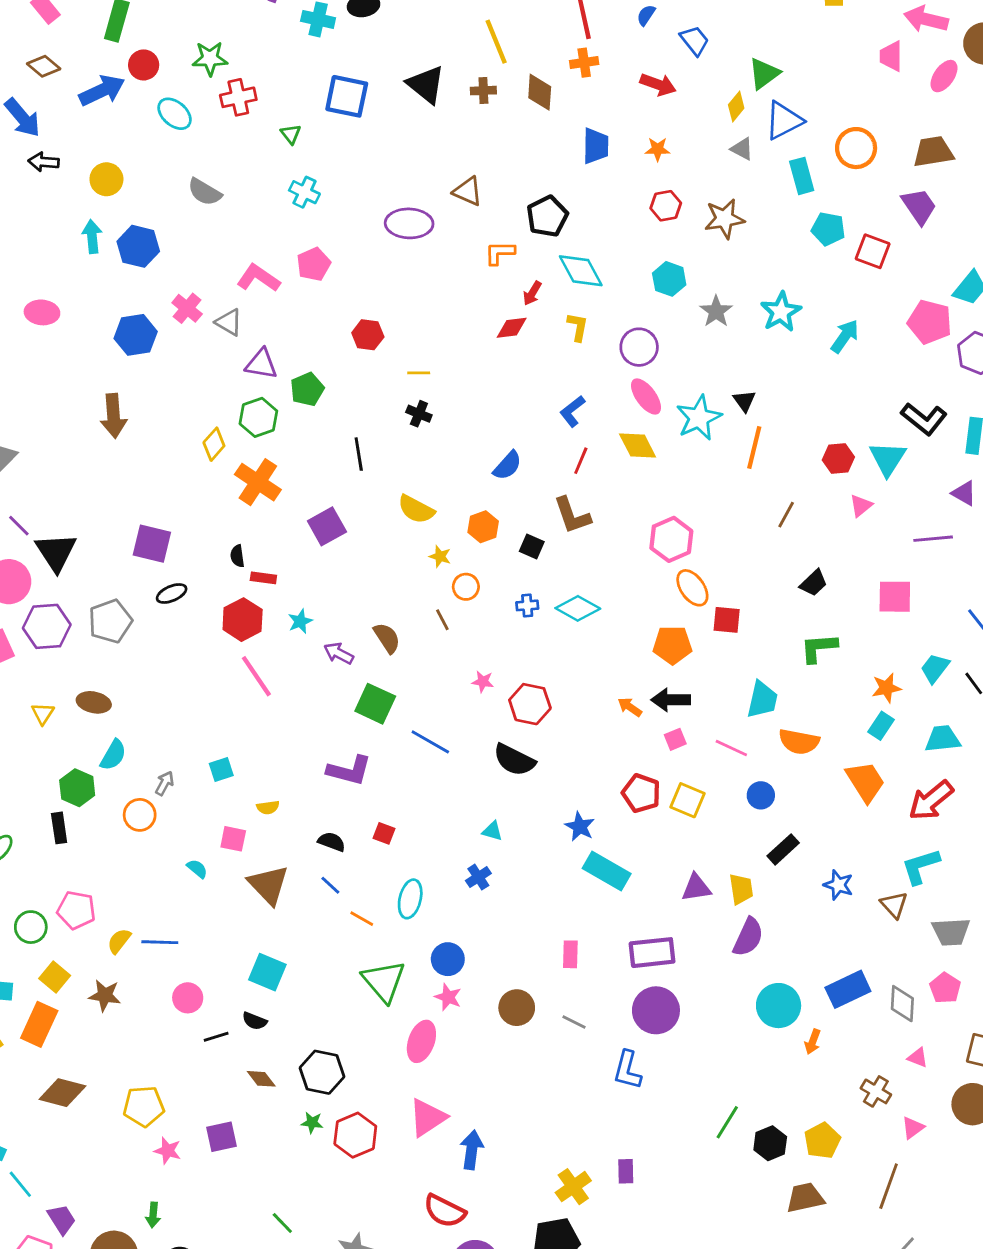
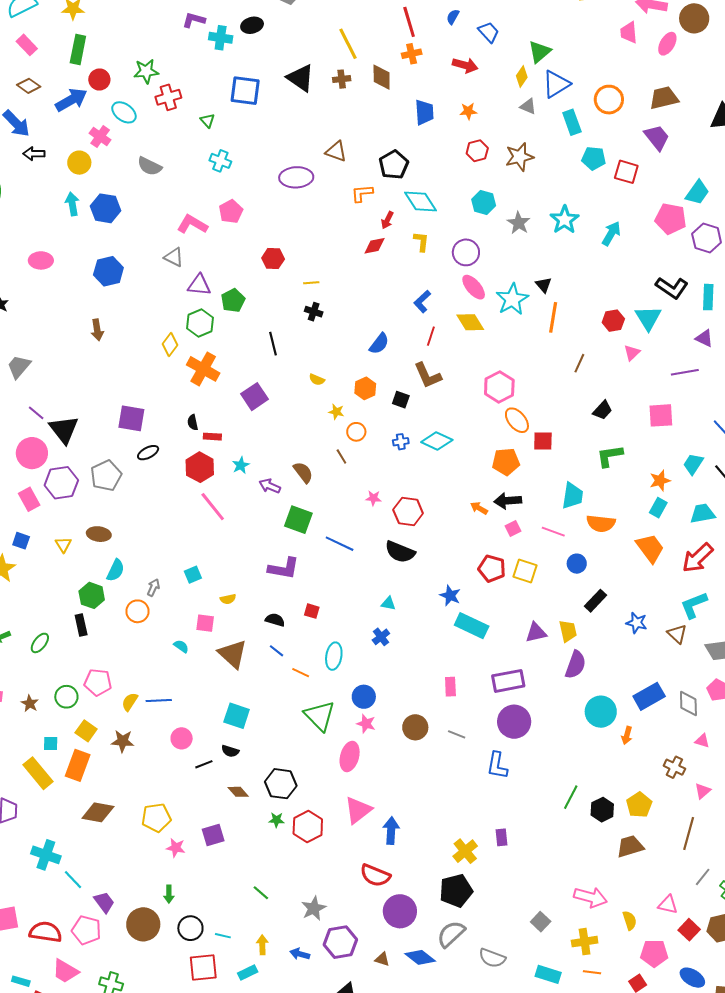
pink cross: (187, 308) -> (100, 137), moved
brown arrow: (114, 416) -> (97, 330), size x0.7
yellow semicircle: (416, 509) -> (317, 380), size x0.6

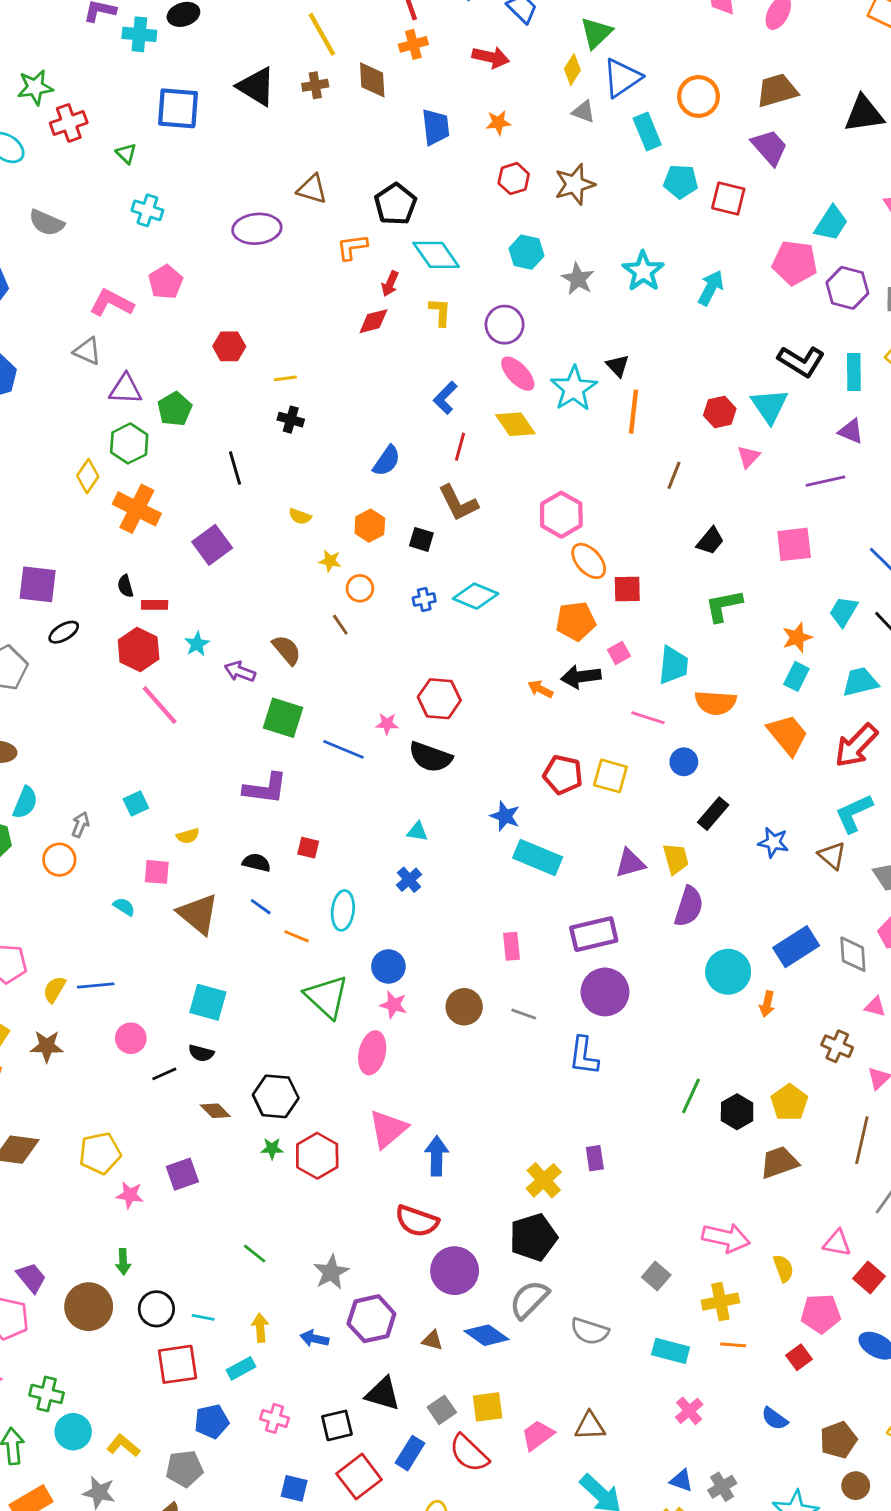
pink star: (373, 498) -> (387, 724), moved
pink square: (513, 529) -> (619, 653), moved

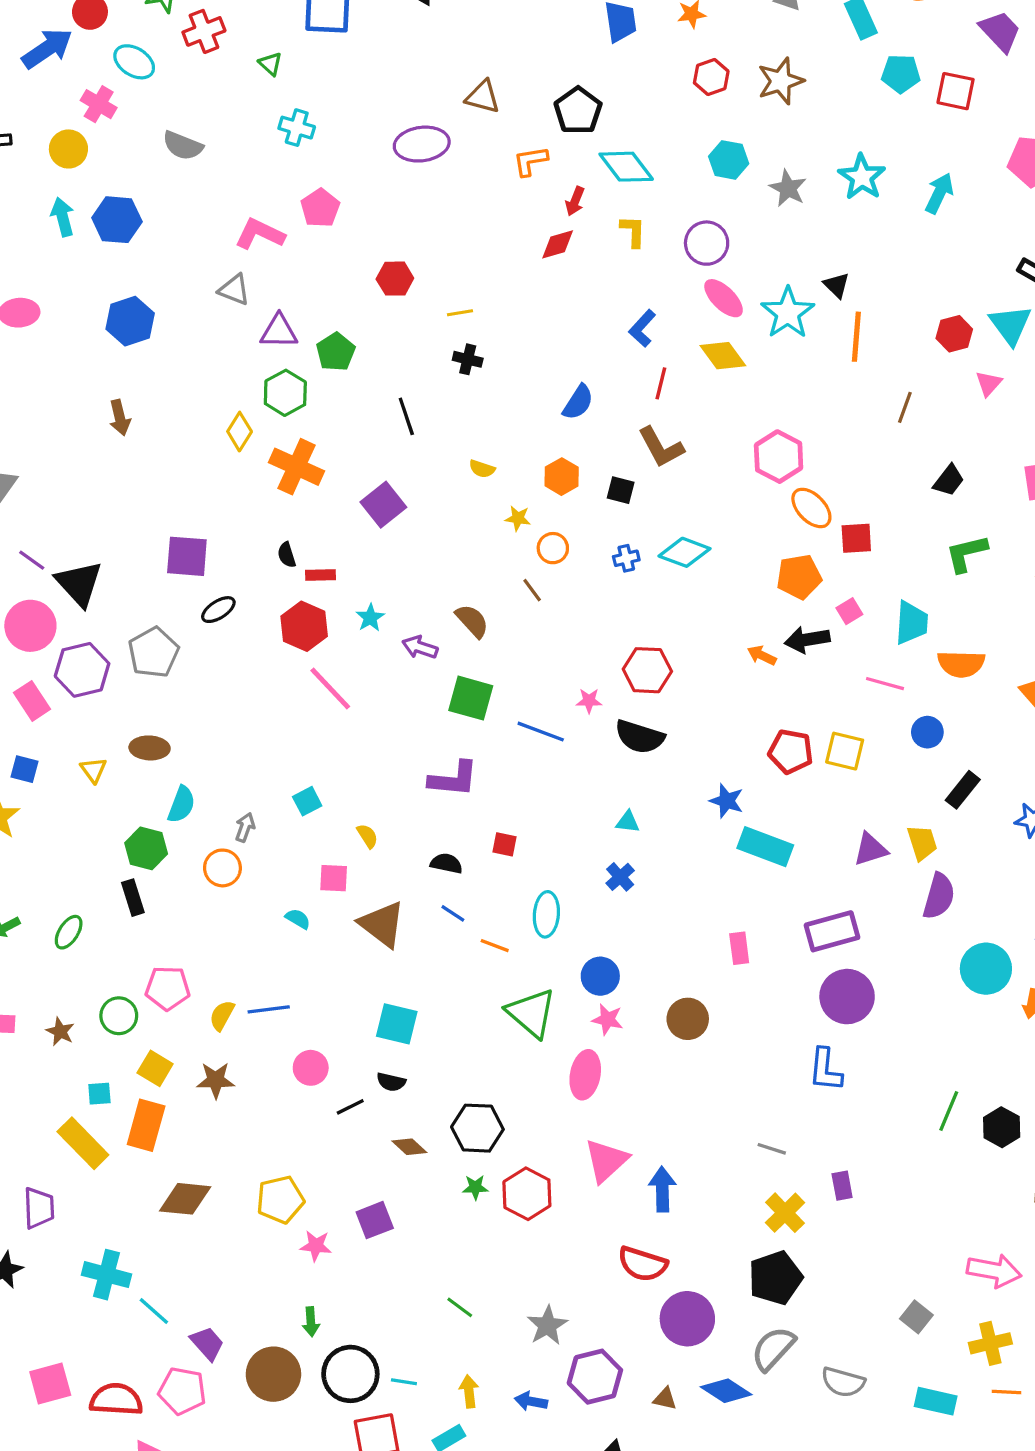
yellow semicircle: (188, 836) -> (367, 836), turned -105
gray line: (524, 1014) -> (772, 1149), moved
black circle: (156, 1309) -> (350, 1374), size x1.4

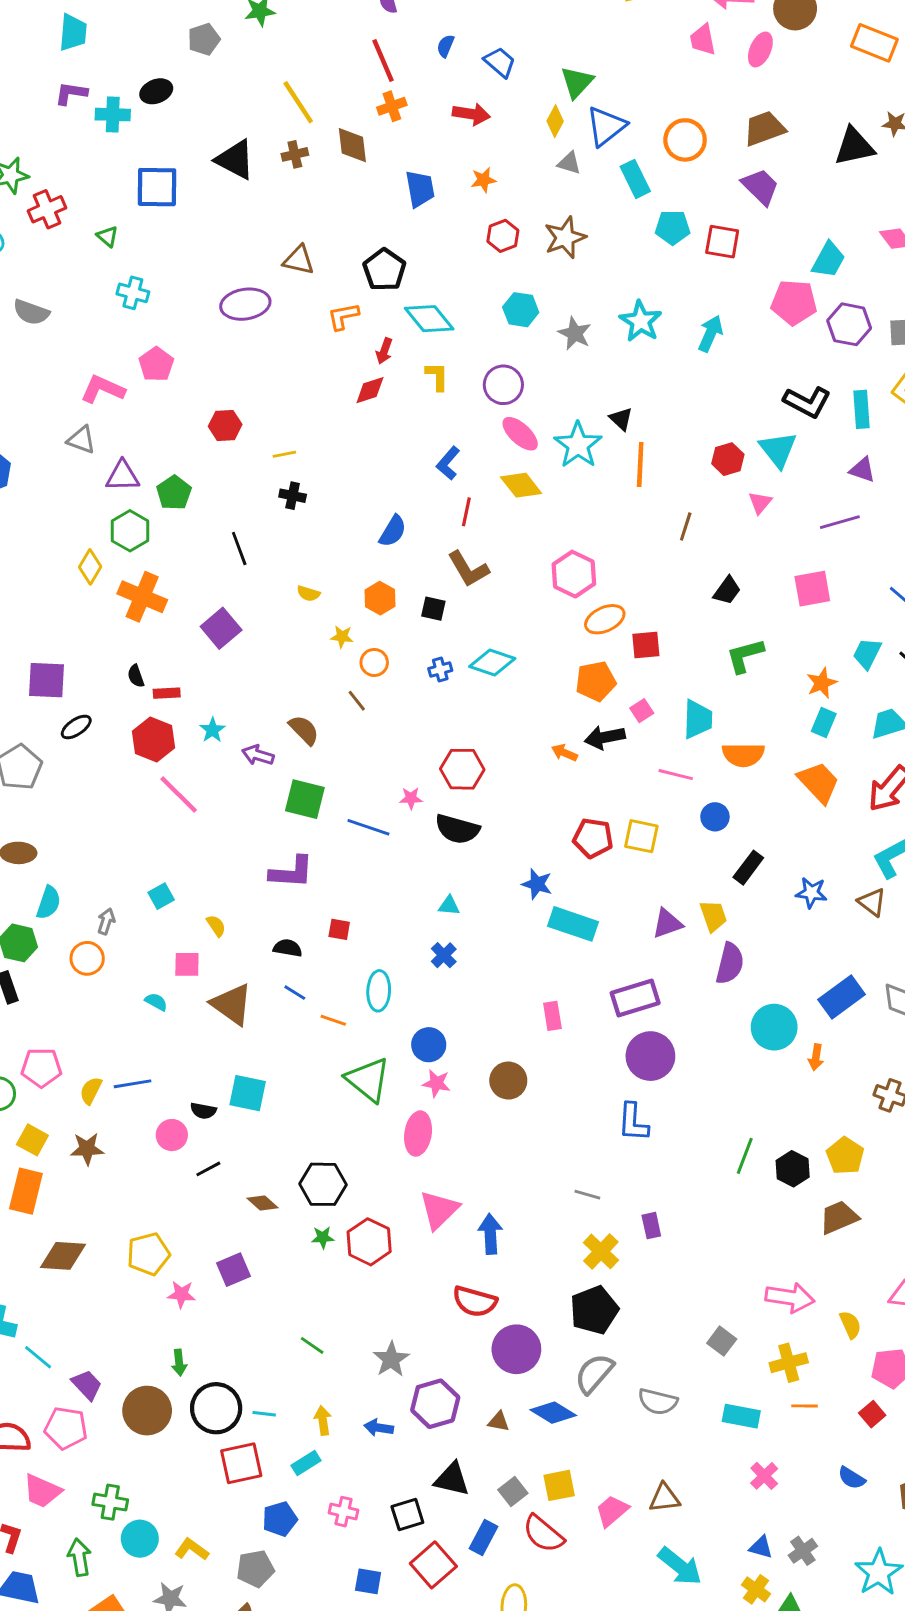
orange ellipse: (811, 508) -> (605, 619), turned -69
black semicircle: (391, 1082) -> (203, 1111), moved

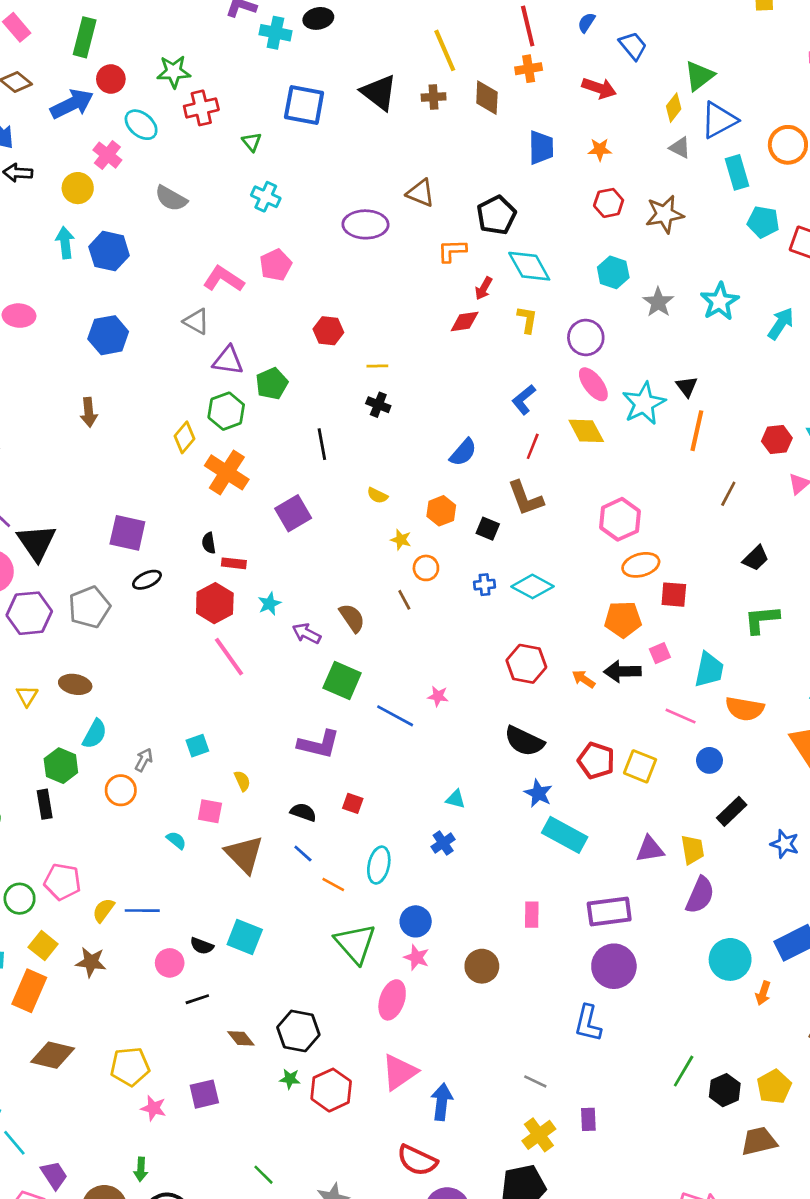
red hexagon: (462, 769) -> (526, 664), moved
black semicircle: (457, 829) -> (524, 741), moved

